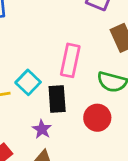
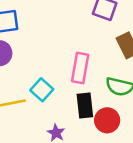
black rectangle: (57, 99) -> (85, 105), moved

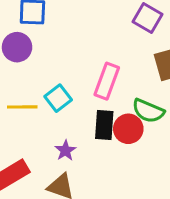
red circle: (107, 120) -> (128, 129), moved

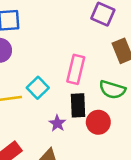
red circle: (128, 129) -> (98, 122), moved
purple star: (65, 150) -> (57, 123), moved

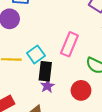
black rectangle: (78, 105) -> (45, 71), moved

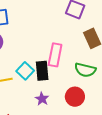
black rectangle: (45, 71) -> (42, 71), moved

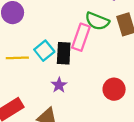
green semicircle: (85, 70) -> (97, 21), moved
red circle: (75, 97) -> (114, 89), moved

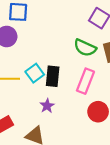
pink rectangle: (81, 37) -> (85, 81), moved

